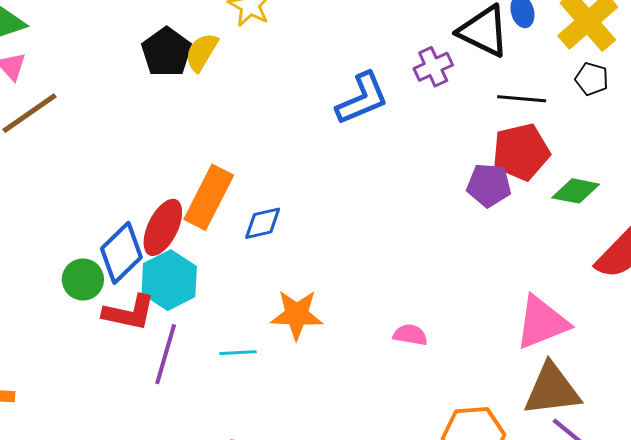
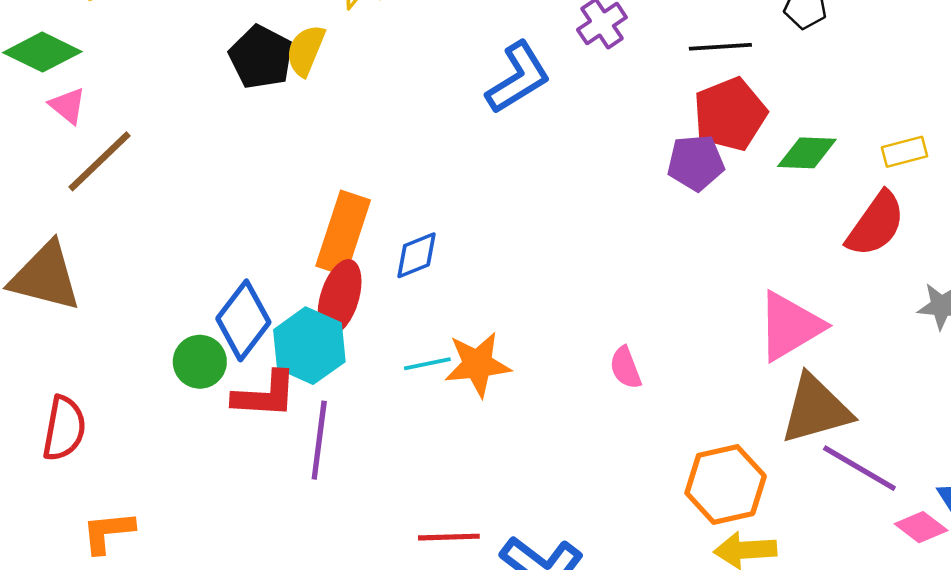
red ellipse: (163, 227) -> (340, 297), moved
pink semicircle: (410, 335) -> (625, 368), turned -112
cyan line: (238, 353) -> (427, 364), moved

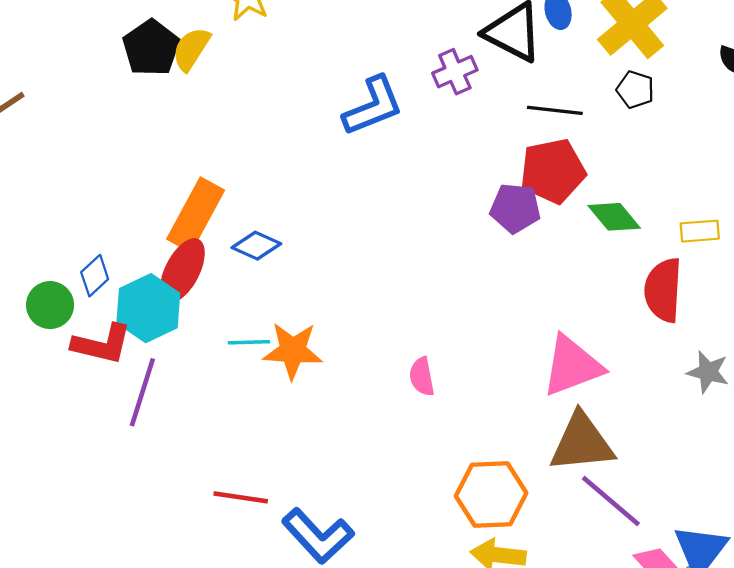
green diamond: (807, 153) -> (614, 217), turned 38
red semicircle: (876, 224) -> (663, 290), turned 138
blue diamond: (417, 255) -> (256, 246), turned 36
blue diamond: (243, 320) -> (95, 276), size x0.6

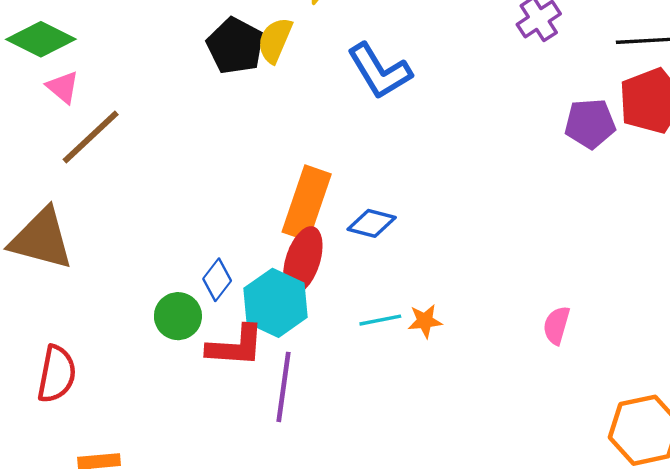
blue L-shape: (373, 106) -> (379, 71), moved, turned 90
purple pentagon: (515, 208) -> (590, 124), moved
orange star: (293, 351) -> (425, 321), size x0.6
pink semicircle: (422, 377) -> (556, 325), turned 36

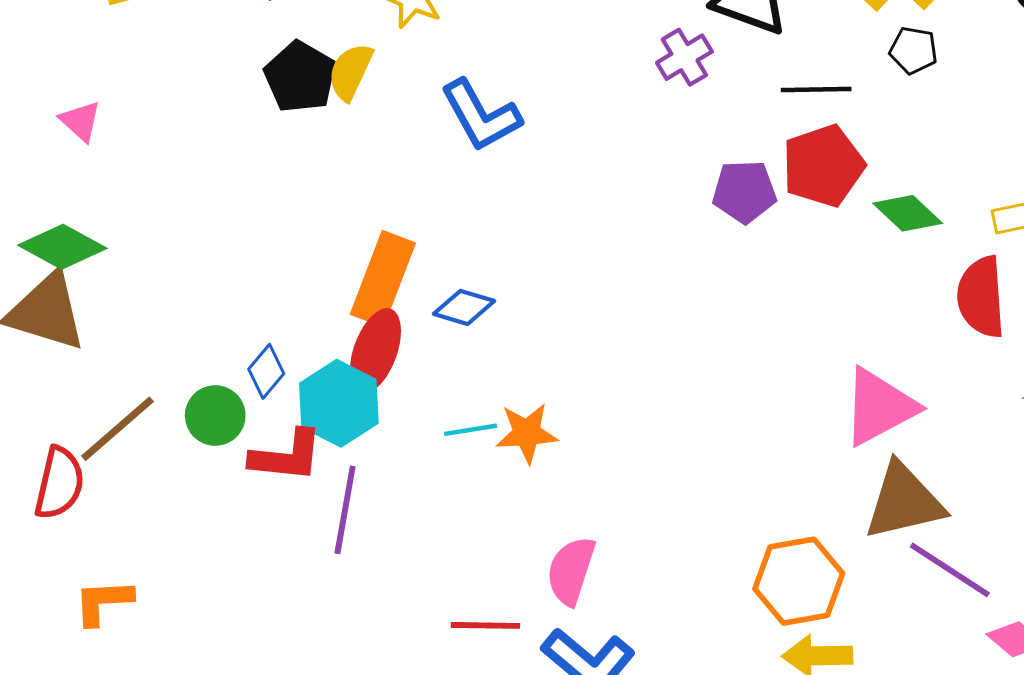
green diamond: (41, 39) -> (62, 247), moved
brown line: (91, 137) -> (117, 429), moved
orange star: (425, 321) -> (527, 433), size x1.4
pink semicircle: (556, 325) -> (571, 571), moved, size x1.4

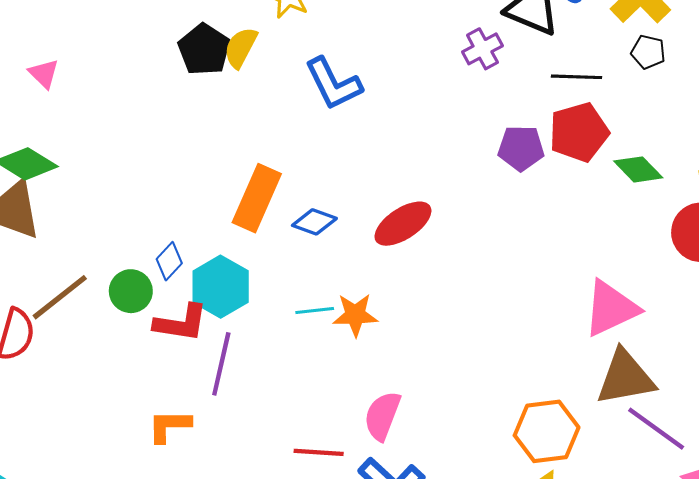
red ellipse: (375, 351) -> (403, 224), moved, turned 34
orange L-shape: (103, 602) -> (169, 426), moved

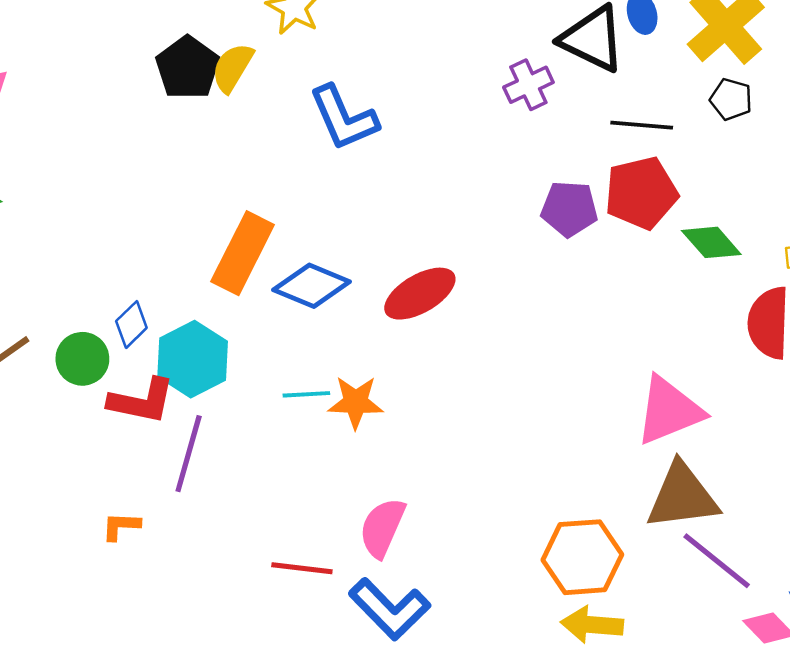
blue diamond: (314, 222) -> (312, 286), size x1.4
orange L-shape: (169, 426) -> (121, 526), size x0.7

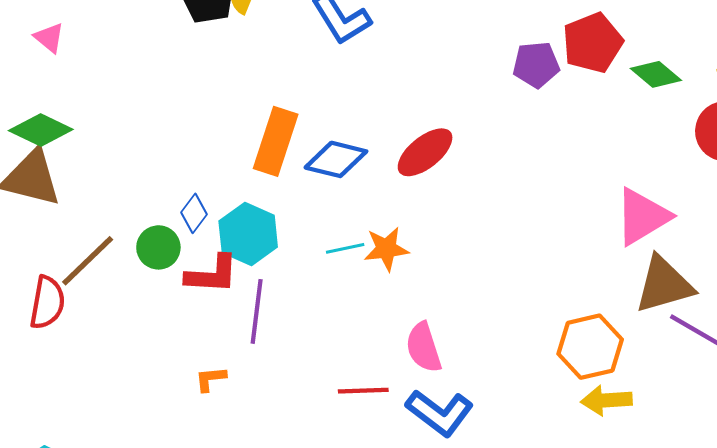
pink semicircle: (382, 528) -> (424, 347), turned -33

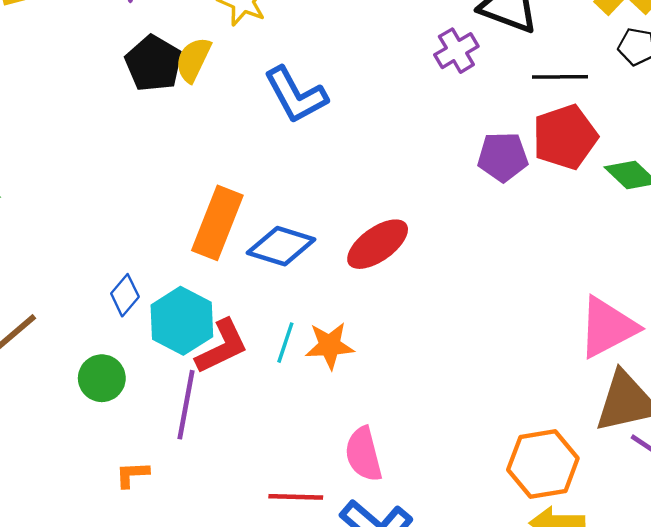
green circle: (158, 247) -> (102, 378), moved
cyan line: (345, 248) -> (285, 343), turned -63
red L-shape: (212, 274) -> (222, 347), moved, turned -32

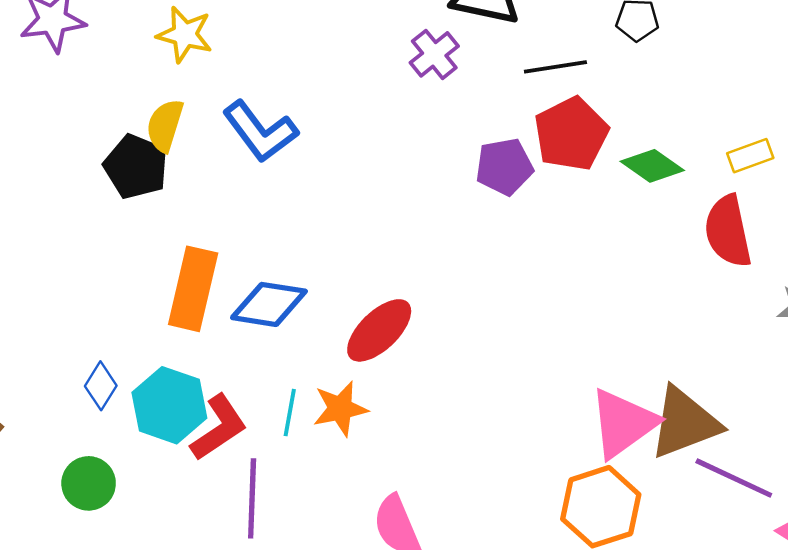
yellow semicircle: (193, 60) -> (165, 125), moved
black pentagon: (154, 63) -> (136, 167), moved
red ellipse: (378, 244) -> (379, 330), moved
pink triangle: (608, 327) -> (623, 423), moved
purple line: (186, 405) -> (252, 498), moved

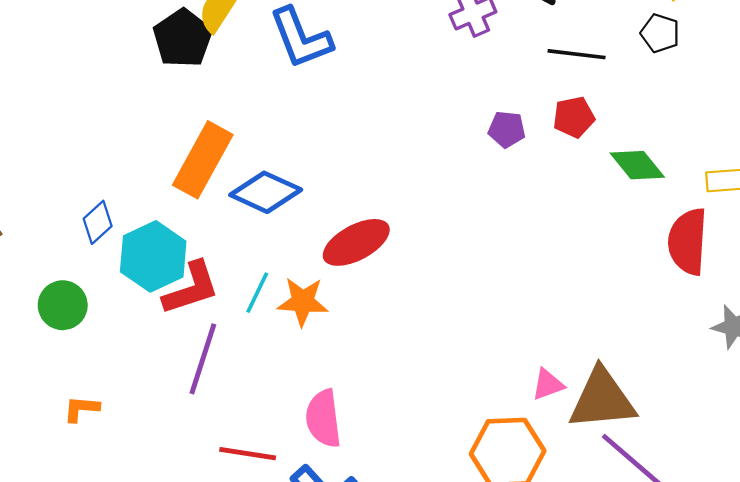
red pentagon: (571, 134) -> (574, 117), size x0.6
purple pentagon: (504, 167) -> (507, 129), size x0.7
pink triangle: (623, 423) -> (548, 384), size x0.5

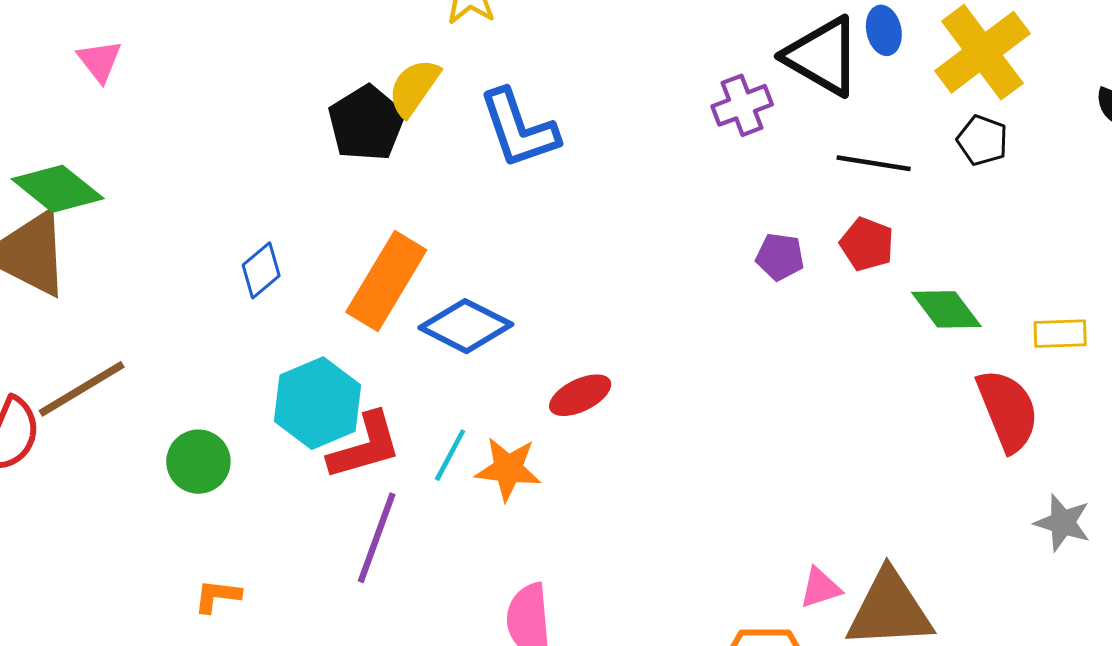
red pentagon: (574, 117) -> (867, 244), turned 30
blue diamond: (98, 222) -> (261, 270), moved
red semicircle: (688, 241) -> (1008, 410), turned 152
red ellipse: (356, 242) -> (580, 395), size x0.7

